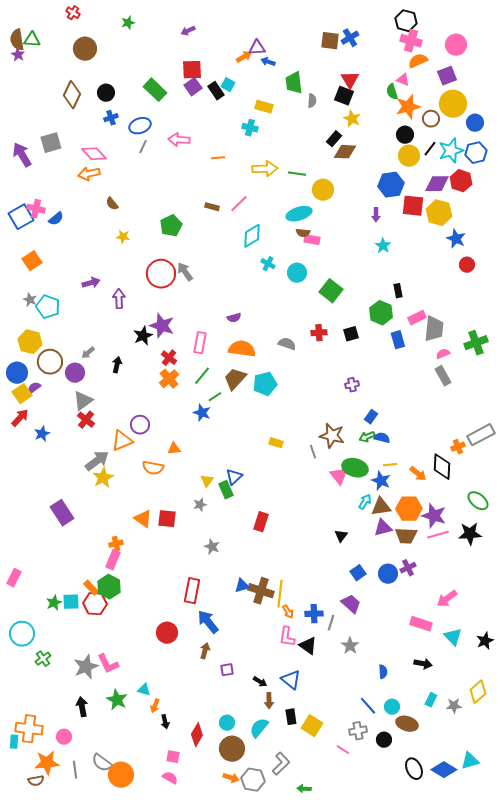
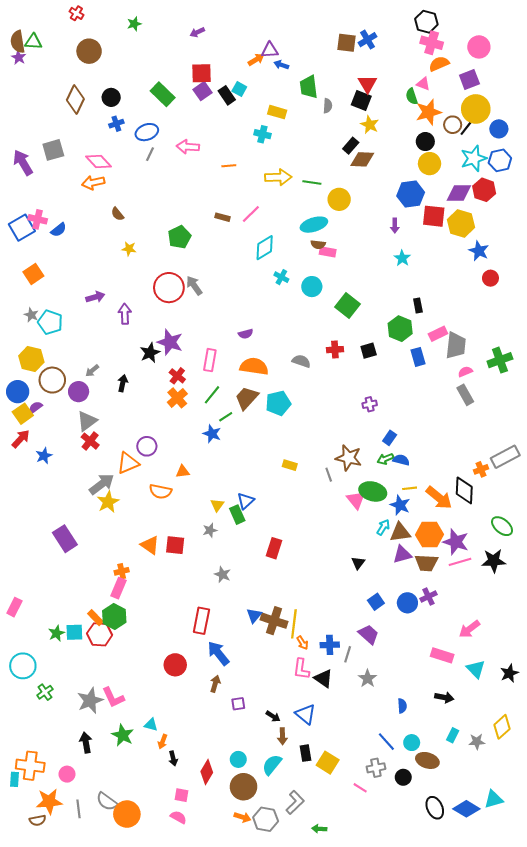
black line: (430, 149) -> (466, 128), moved
orange arrow: (418, 474) -> (439, 498), size x1.5
blue triangle: (242, 586) -> (254, 615), turned -35

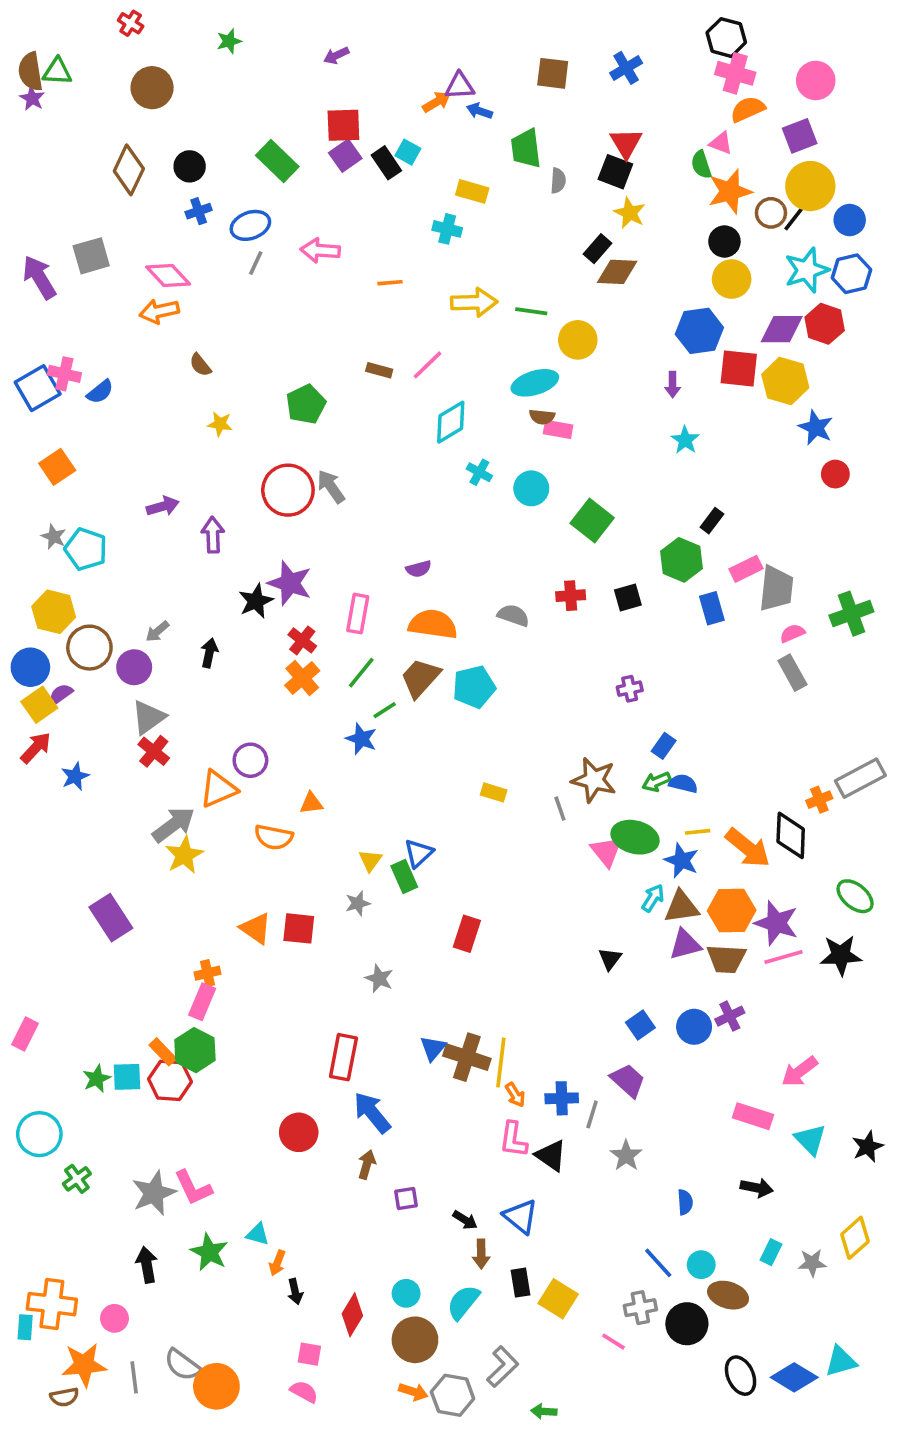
brown square: (347, 43) -> (553, 73), moved
black rectangle: (418, 305) -> (712, 521), turned 48
black circle: (403, 777) -> (687, 1324), size x1.5

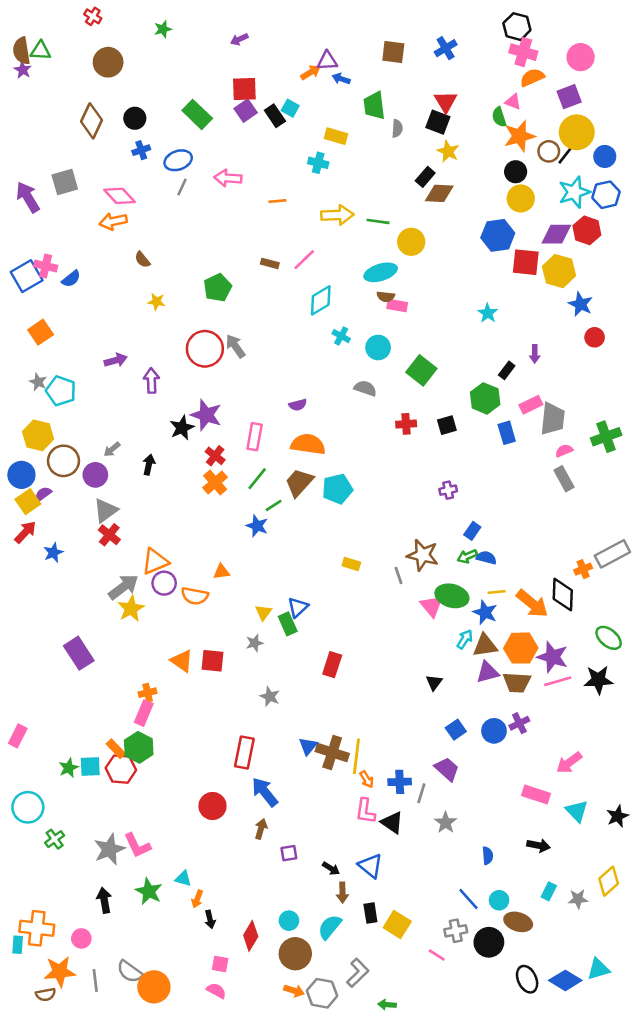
purple arrow: (673, 385) -> (535, 354), moved
gray semicircle: (513, 615) -> (365, 388), moved
purple circle: (250, 760) -> (164, 583), moved

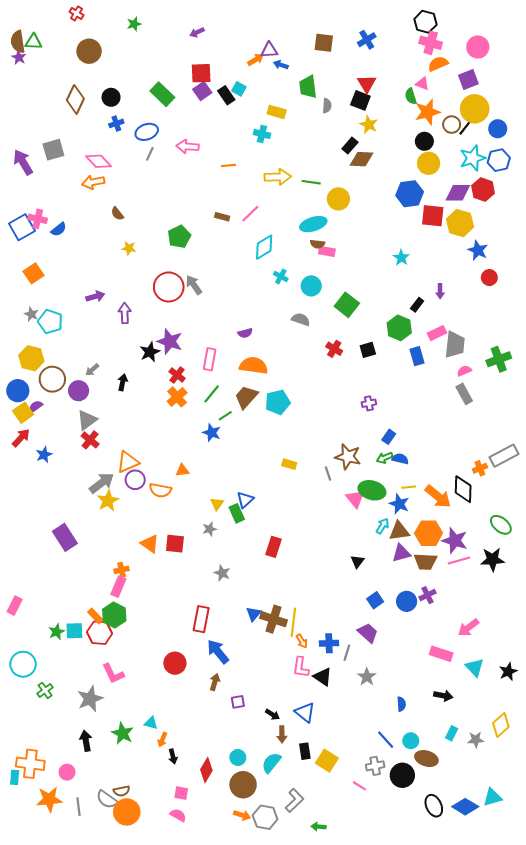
red cross: (406, 424) -> (334, 349), turned 35
pink L-shape: (137, 845) -> (113, 674), moved
brown semicircle: (46, 994) -> (122, 791), moved

